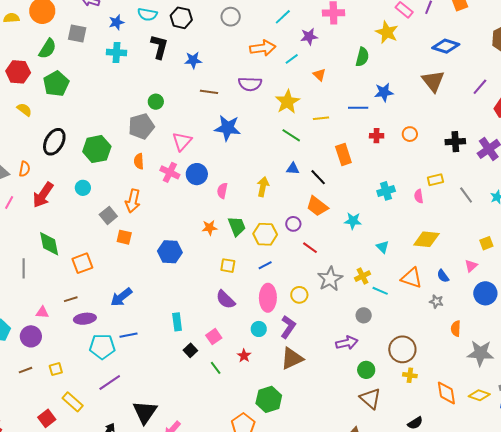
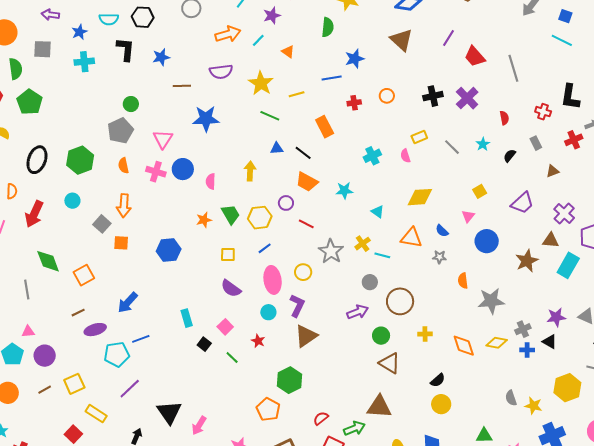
green semicircle: (48, 49) -> (16, 69), turned -30
pink triangle: (42, 312) -> (28, 332), moved
brown circle: (402, 349) -> (400, 301), moved
yellow square: (56, 369) -> (74, 384), size x1.5

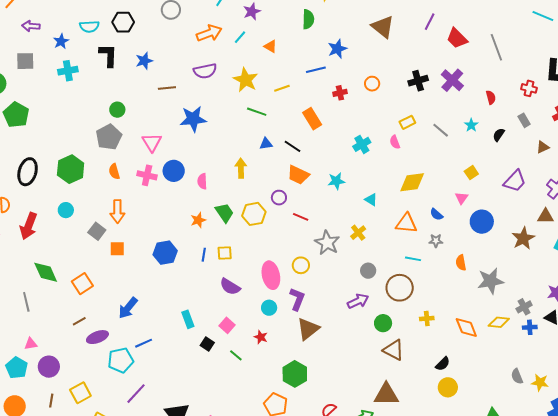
blue line: (265, 248) -> (204, 255), moved, turned -40
cyan line: (382, 255) -> (413, 259), moved
brown line: (45, 390) -> (51, 401), turned -48

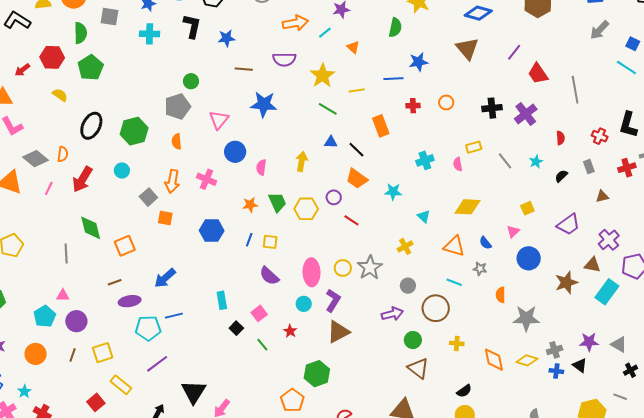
pink cross: (147, 175) -> (207, 179), moved
gray star: (327, 243) -> (370, 267), moved

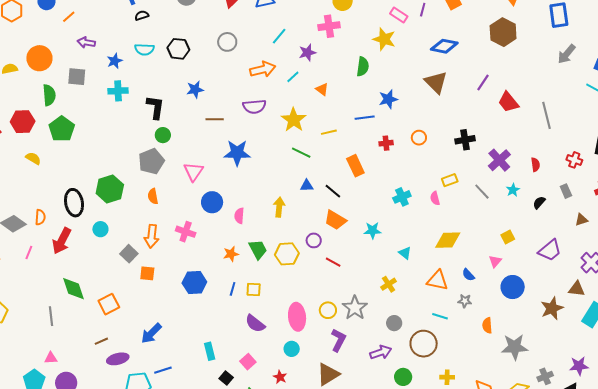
black L-shape: (192, 26) -> (155, 107), moved
purple cross: (526, 114) -> (499, 160), moved
black ellipse: (91, 126) -> (74, 203), moved, turned -32
purple L-shape: (333, 300) -> (338, 340), moved

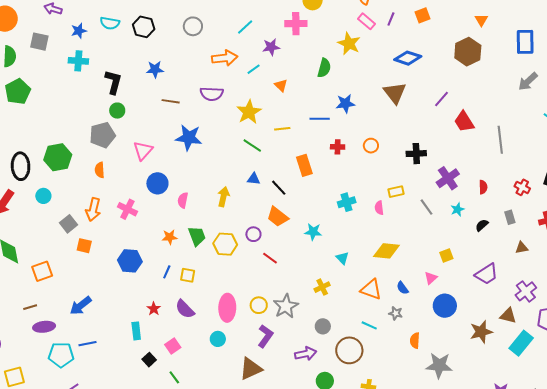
red star: (280, 377) -> (154, 309), moved

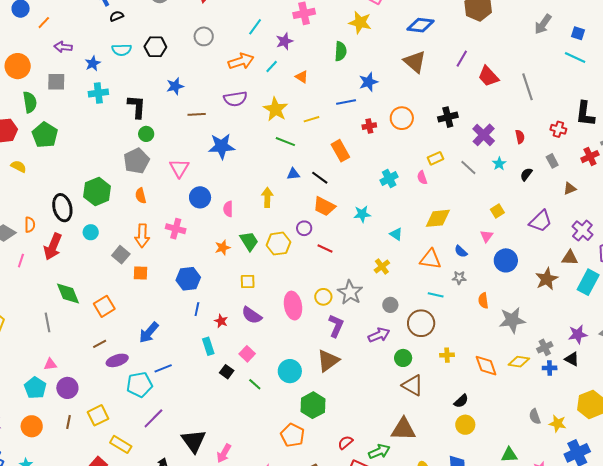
orange circle: (371, 146) -> (402, 118), size x1.5
blue line: (167, 272) -> (197, 309), moved
cyan circle: (218, 339) -> (290, 371), moved, size x1.5

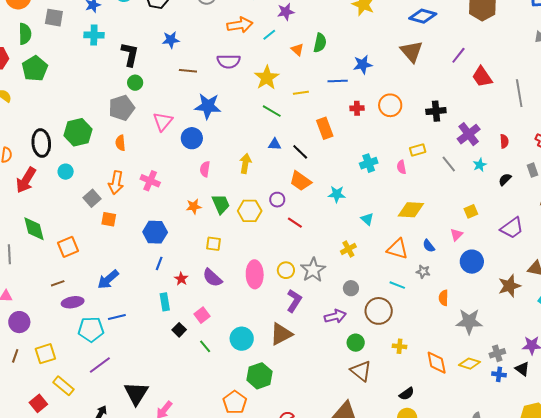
green semicircle: (341, 51) -> (320, 43), moved
blue circle: (200, 197) -> (192, 138), moved

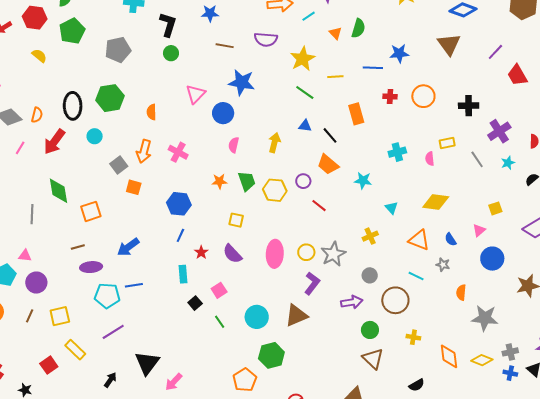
gray pentagon: (122, 108) -> (118, 50), moved

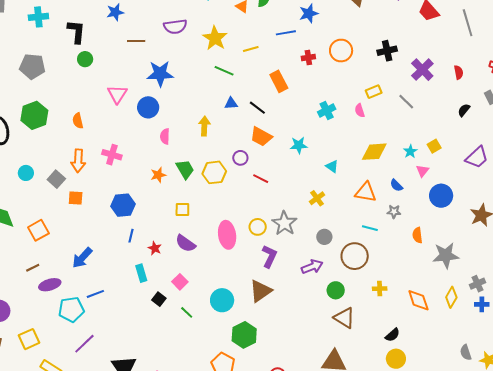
gray pentagon: (118, 50) -> (32, 66), turned 30
cyan circle: (95, 136) -> (26, 173), moved
cyan star: (508, 163) -> (410, 151), moved
yellow diamond: (482, 360) -> (451, 297), turned -70

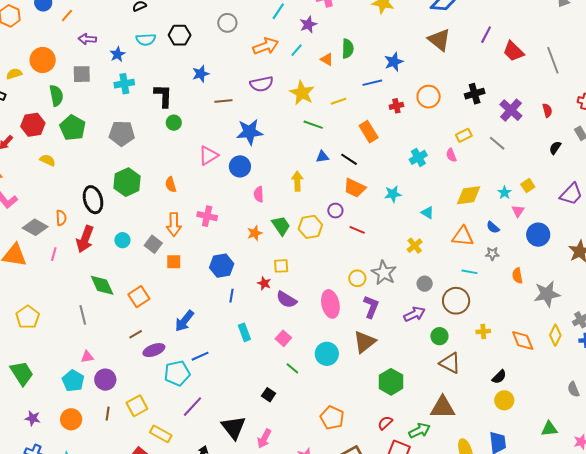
pink triangle: (117, 94) -> (208, 155), turned 30
pink ellipse: (227, 235) -> (330, 304), moved
red star: (155, 248) -> (264, 283), moved
black square: (159, 299) -> (269, 395), moved
green hexagon: (244, 335) -> (391, 382), moved

